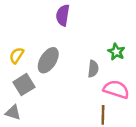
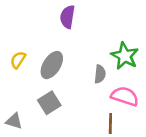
green star: (116, 52) -> (125, 56), size x1.5
gray square: (24, 85) -> (49, 103), moved

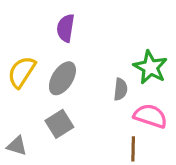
purple semicircle: (67, 17) -> (66, 28), moved
yellow semicircle: (18, 60) -> (22, 72), size x1.5

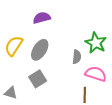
purple semicircle: (66, 28) -> (42, 18), turned 66

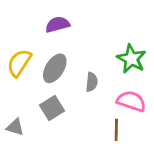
gray semicircle: (77, 57) -> (92, 82), moved

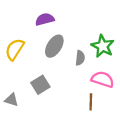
gray ellipse: (55, 68) -> (54, 46), moved
gray semicircle: (92, 82) -> (80, 58), moved

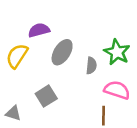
purple semicircle: (45, 19) -> (39, 30), moved

